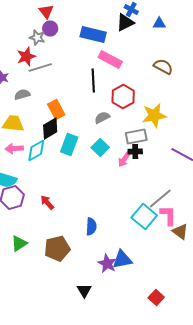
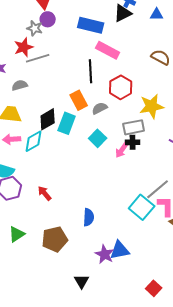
orange rectangle: (56, 110) -> (79, 100), moved
cyan rectangle: (69, 144) -> (67, 123), moved

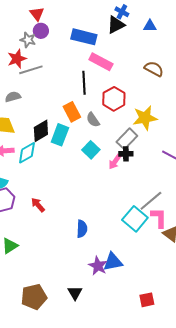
gray semicircle: (100, 108) -> (93, 120), turned -98
gray rectangle: (134, 127) -> (127, 139), turned -35
brown pentagon: (55, 239) -> (34, 297), moved
red square: (154, 288) -> (147, 300), turned 35

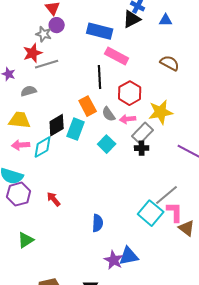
pink arrow: (115, 162) -> (128, 119), moved, turned 49

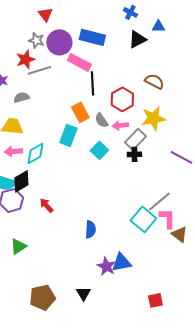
black triangle: (132, 19) -> (137, 39), moved
purple circle: (57, 25) -> (59, 42), moved, size x1.6
pink rectangle: (117, 56) -> (79, 62), moved
brown semicircle: (170, 63) -> (154, 81), moved
black diamond: (57, 125) -> (21, 181), moved

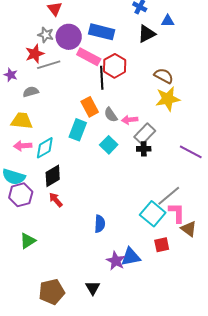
red hexagon: (122, 99) -> (115, 66), moved
yellow star: (153, 118) -> (168, 99), moved
black diamond: (21, 181) -> (53, 176), moved
red square: (155, 300) -> (162, 245), moved

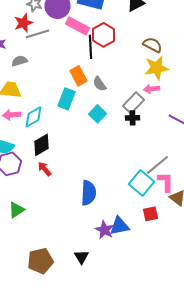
pink arrow: (130, 120) -> (152, 89), moved
blue semicircle: (100, 224) -> (88, 193), size x1.4

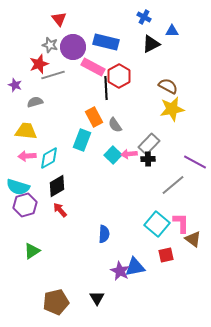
pink arrow: (152, 89) -> (129, 154), moved
gray line: (158, 165) -> (173, 185), moved
blue semicircle: (88, 193) -> (104, 234), size x0.7

